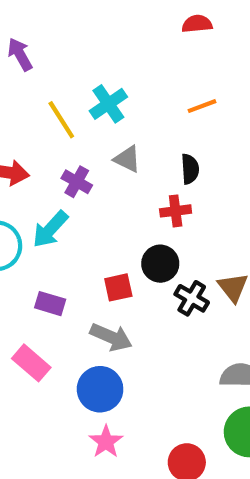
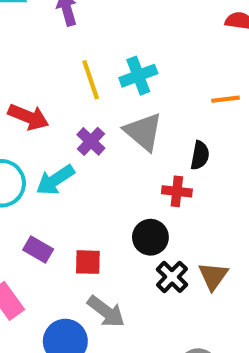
gray triangle: (127, 159) -> (143, 132), size x1.5
red square: (118, 287) -> (88, 262), moved
gray arrow: (111, 337) -> (106, 312), moved

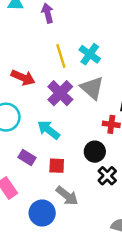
cyan cross: (138, 76) -> (90, 54), turned -35
purple cross: (91, 141) -> (60, 93), size x1.5
cyan arrow: (55, 180) -> (49, 130), moved, turned 70

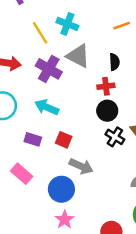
black circle: (95, 152) -> (107, 111), moved
red square: (57, 166) -> (64, 140), turned 35

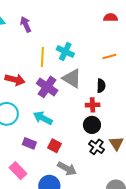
yellow line: (40, 33) -> (42, 57), turned 30

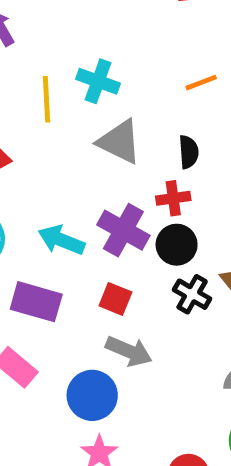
purple cross: (47, 87) -> (123, 230), moved
purple rectangle: (29, 143) -> (36, 302), size x1.5
red square: (54, 146) -> (115, 299), moved

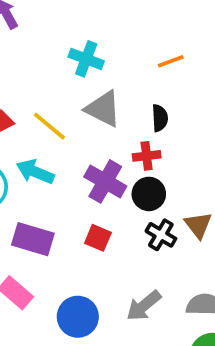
yellow line: (46, 99) -> (49, 126), moved, turned -48
cyan arrow: (61, 240) -> (35, 172), moved
gray arrow: (129, 351) -> (144, 306), moved, turned 117

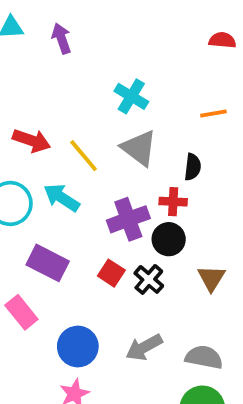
purple cross: (105, 181) -> (128, 219), turned 30
black cross: (161, 235) -> (149, 279), moved

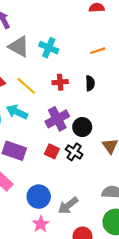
gray triangle: (139, 148) -> (19, 47), moved
red cross: (173, 202) -> (60, 82), moved
gray arrow: (144, 347) -> (68, 205), moved

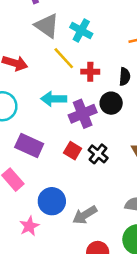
yellow line: (26, 86) -> (64, 58), moved
cyan arrow: (17, 112) -> (54, 99), moved, turned -30
black circle: (82, 127) -> (111, 103), moved
pink star: (41, 224) -> (29, 226), moved

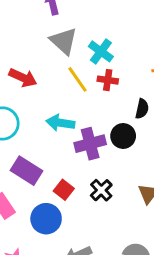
red cross: (90, 72) -> (108, 80), moved
red square: (73, 151) -> (64, 190), moved
blue circle: (52, 201) -> (46, 219), moved

